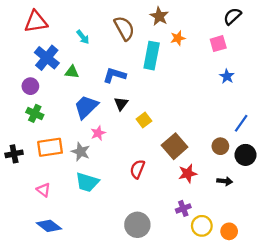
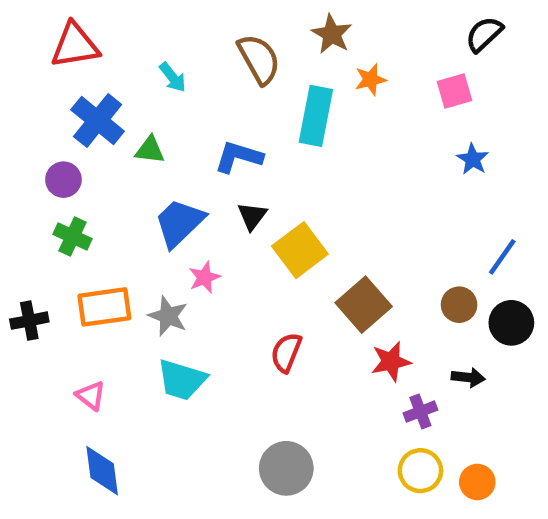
yellow square: (144, 120) -> (300, 250), size x1.6
purple cross: (183, 208) -> (420, 412), moved
blue diamond: (49, 226) -> (102, 471), turned 45

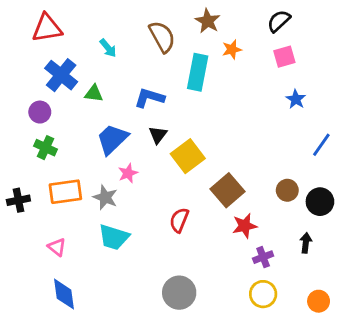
black semicircle: (484, 34) -> (279, 21), moved
blue line: (502, 257) -> (321, 145), moved
black arrow: (468, 377) -> (306, 243), moved, turned -90
orange circle: (477, 482) -> (319, 301), moved

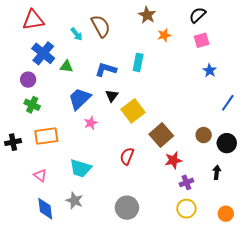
brown semicircle: (162, 37) -> (101, 26), moved
cyan rectangle: (198, 72) -> (138, 62), moved, size x0.7
gray star: (105, 197) -> (75, 201), moved

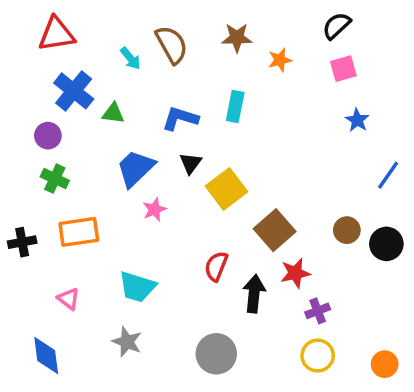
brown star: (147, 15) -> (237, 38), moved, turned -30
black arrow: (217, 172) -> (254, 294), moved, size x1.5
blue diamond: (45, 209) -> (46, 356), moved

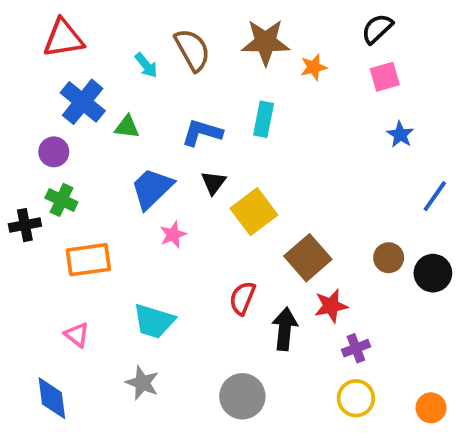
brown star: (237, 38) -> (265, 42), size x1.4
black cross: (22, 242) -> (25, 225), moved

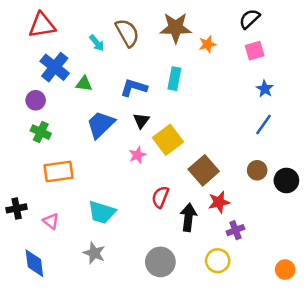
blue line: (435, 196) -> (263, 124), moved
black cross: (25, 225) -> (17, 208), moved
pink star: (173, 235) -> (137, 155), moved
yellow circle: (356, 398) -> (218, 261), moved

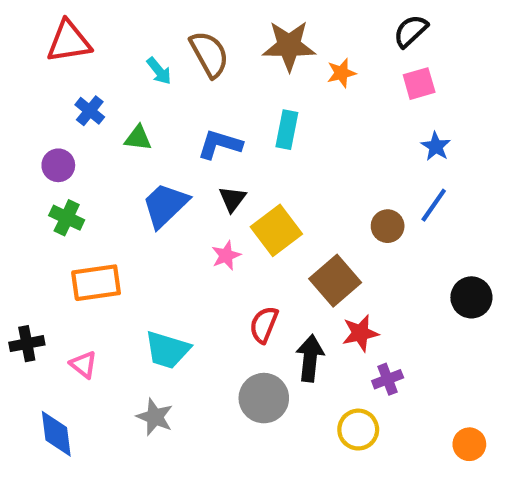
blue cross: (55, 67) -> (90, 111), size x0.6
brown circle: (257, 170) -> (388, 226), moved
gray circle: (160, 262) -> (264, 398), moved

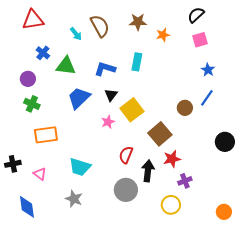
brown star: (289, 46) -> (138, 22), size x0.7
green triangle: (138, 138) -> (66, 66), size x1.5

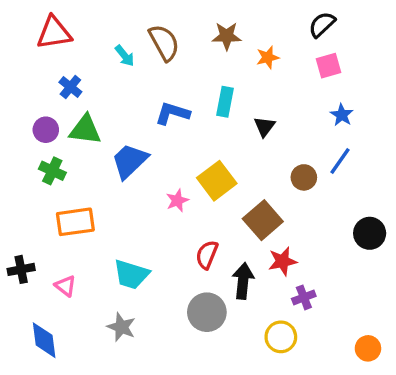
green triangle: (66, 66) -> (85, 130), moved
black triangle: (111, 95) -> (264, 126), moved

